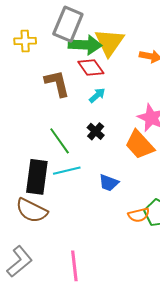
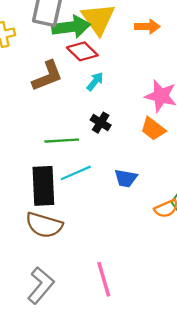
brown L-shape: (57, 83) -> (47, 76), turned 92
green line: (60, 141) -> (62, 141), turned -48
orange trapezoid: (140, 145) -> (153, 129), size x0.7

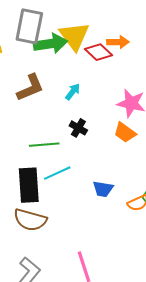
red diamond: (82, 51) -> (98, 52), moved
blue trapezoid: (126, 178) -> (103, 189), moved

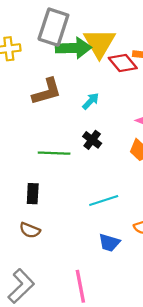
cyan line: (57, 173) -> (104, 201), moved
black rectangle: (29, 185) -> (33, 194), size x0.6
blue trapezoid: (103, 189) -> (109, 243), moved
brown semicircle: (30, 220) -> (30, 230), size x0.6

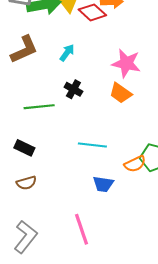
black rectangle: (33, 194) -> (24, 148), turned -60
cyan line: (104, 201) -> (92, 145), turned 32
brown semicircle: (30, 230) -> (26, 183), turned -30

